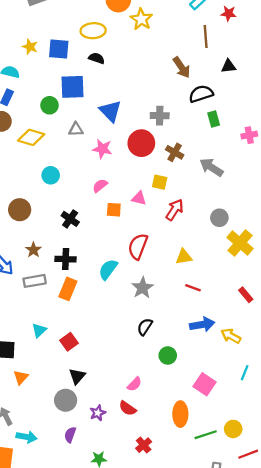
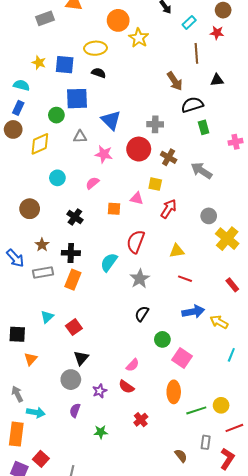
yellow diamond: (31, 137) -> (40, 144), turned -40
pink semicircle: (100, 186) -> (92, 183), moved
pink square: (204, 384) -> (182, 358), moved

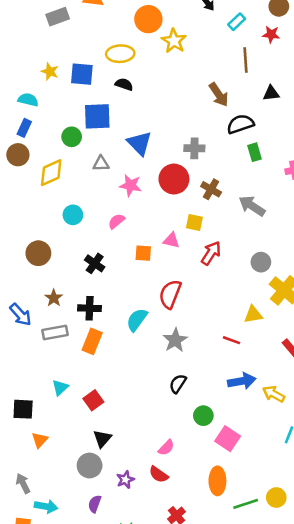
yellow triangle: (177, 251) -> (253, 315), moved

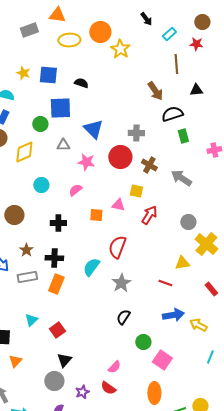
yellow ellipse: (120, 54) -> (69, 40), moved
black cross: (95, 263) -> (58, 223), turned -35

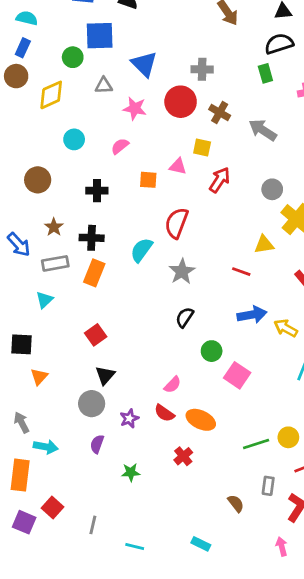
black semicircle: (172, 114) -> (279, 44), moved
cyan triangle: (31, 320) -> (44, 300), moved
orange ellipse: (154, 393) -> (201, 420), moved, turned -65

